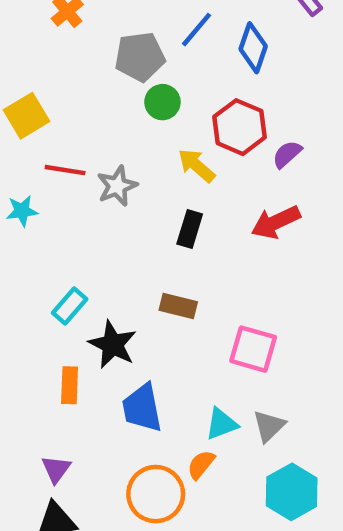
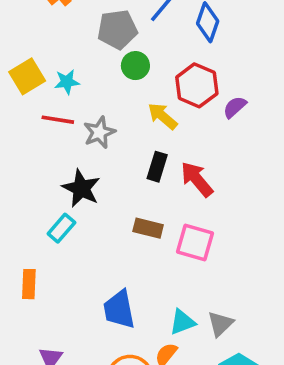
cyan star: (22, 211) -> (67, 82), moved
red arrow: (276, 222) -> (197, 179), moved, turned 75
black star: (113, 345) -> (81, 188), moved
pink square: (253, 349) -> (195, 243), moved
orange rectangle: (70, 385) -> (29, 284), moved

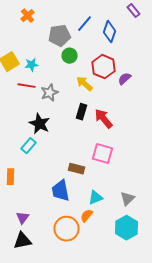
brown rectangle: (148, 228) -> (76, 169), moved
gray triangle: (220, 324) -> (128, 199), moved

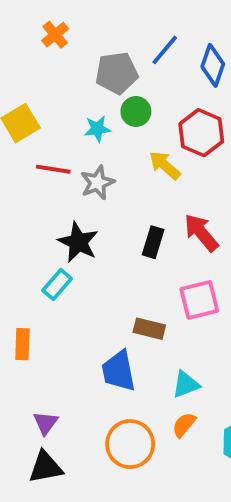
cyan star: (32, 65) -> (97, 129), moved
black rectangle: (82, 112) -> (153, 242), moved
pink square: (102, 154) -> (199, 300), turned -30
orange semicircle: (86, 216) -> (184, 425), moved

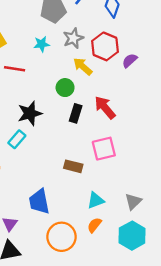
green circle: (136, 111) -> (65, 88), moved
gray star: (97, 183) -> (73, 38), moved
black star: (78, 242) -> (30, 113), turned 30
blue trapezoid: (119, 371) -> (39, 202), moved

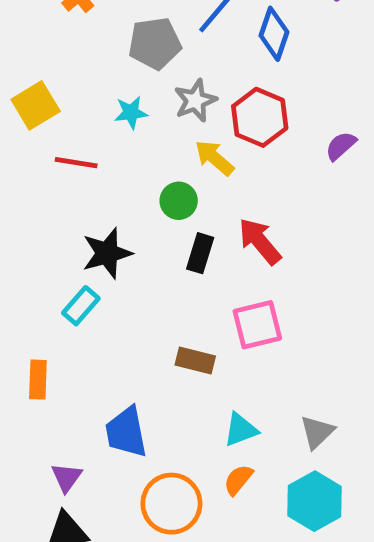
purple semicircle: (130, 61) -> (341, 146), moved

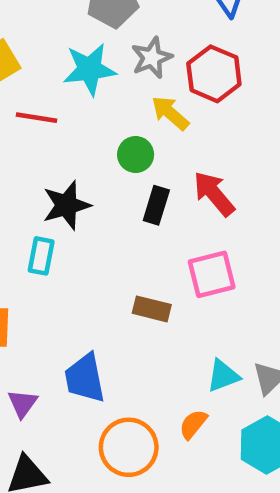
cyan star: (131, 113) -> (89, 69), size x1.6
cyan rectangle: (81, 306) -> (41, 256), turned -30
cyan triangle: (241, 430) -> (223, 376), moved
purple triangle: (67, 477) -> (23, 403), moved

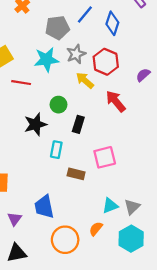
green circle: (136, 155) -> (59, 105), moved
red arrow: (214, 194) -> (116, 101), moved
cyan rectangle: (41, 256) -> (56, 150), moved

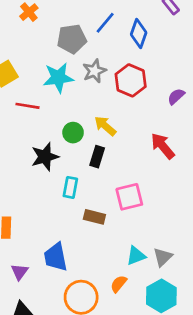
yellow arrow: (85, 80) -> (105, 126), moved
red arrow: (116, 101) -> (163, 146), moved

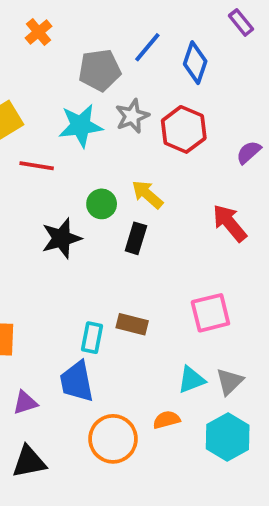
cyan rectangle: (70, 187) -> (92, 338), moved
pink square: (129, 197) -> (210, 313), moved
purple triangle: (19, 272) -> (25, 403), turned 36
orange semicircle: (119, 284) -> (167, 420), turned 36

